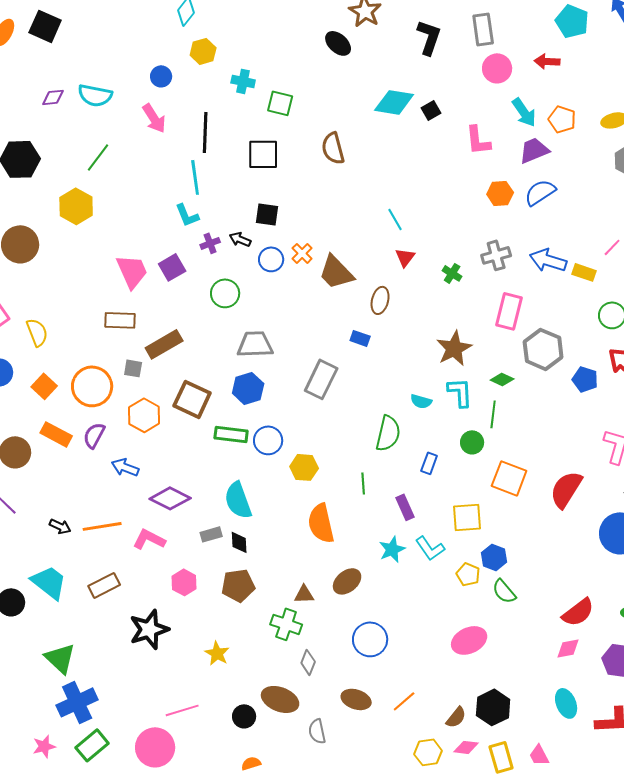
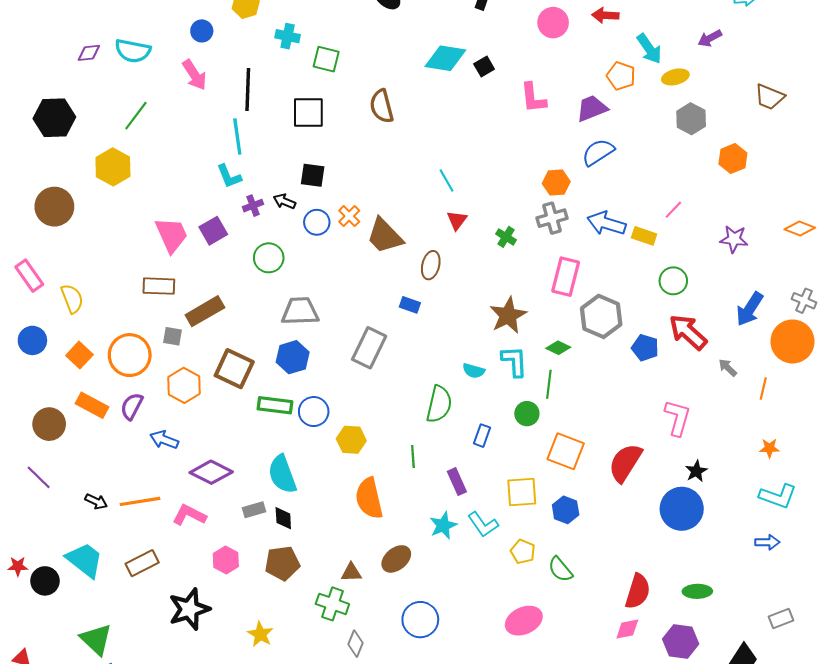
cyan arrow: (524, 112) -> (649, 49), moved
orange hexagon: (500, 193) -> (556, 183), moved
blue hexagon: (494, 557) -> (566, 510), moved
red semicircle: (578, 612) -> (638, 591), turned -36

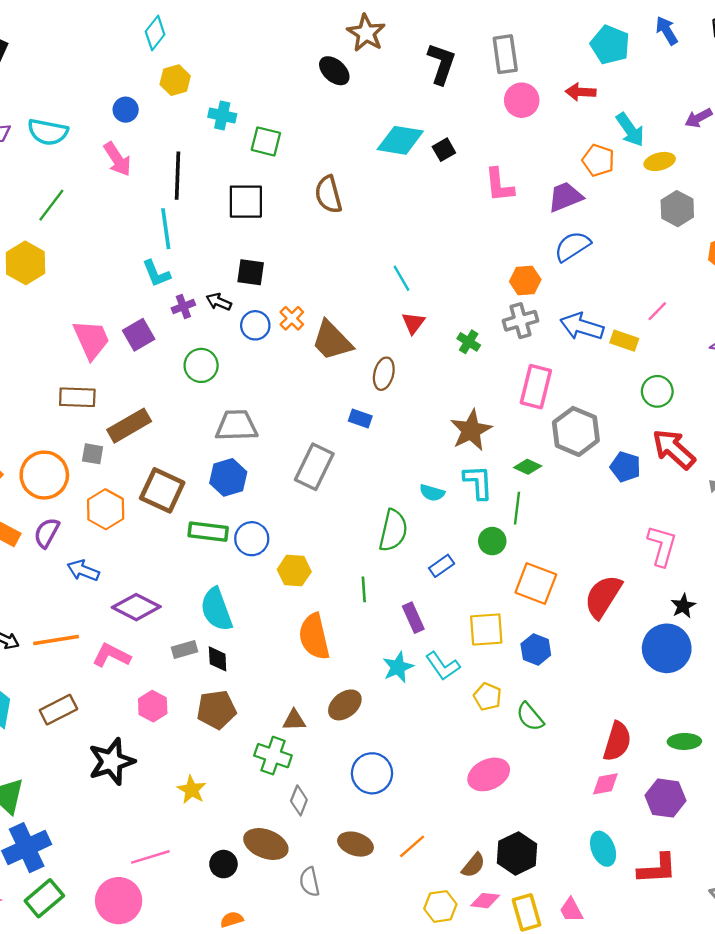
blue rectangle: (482, 436) -> (442, 566), turned 35

